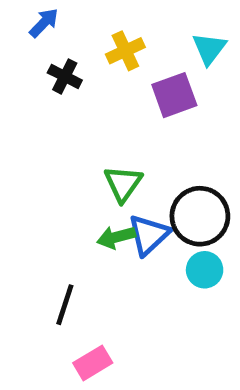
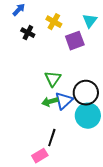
yellow cross: (125, 51) -> (54, 22), turned -35
cyan circle: (205, 270) -> (88, 116), size x1.6
black line: (65, 305) -> (52, 138), moved

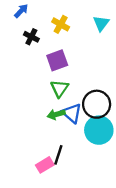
purple square: (75, 41) -> (57, 60), moved
blue triangle: (64, 101) -> (72, 113), turned -36
pink rectangle: (40, 156) -> (45, 165), moved

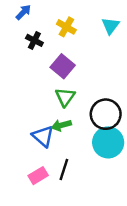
purple square: (57, 60) -> (63, 66), turned -30
blue triangle: (72, 113) -> (43, 136), moved
pink rectangle: (45, 165) -> (38, 176), moved

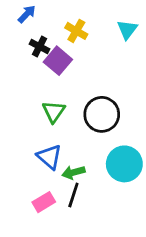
purple square: (63, 66) -> (58, 61), moved
green triangle: (65, 97) -> (54, 112), moved
black circle: (106, 114) -> (102, 114), moved
green arrow: (61, 125) -> (73, 172), moved

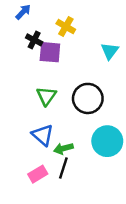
cyan triangle: (127, 30) -> (110, 51), moved
purple square: (58, 61) -> (50, 52), turned -35

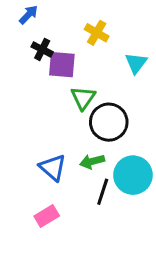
yellow cross: (66, 27) -> (97, 33), moved
green triangle: (46, 96) -> (83, 98), moved
green arrow: (63, 148) -> (92, 161), moved
black line: (63, 168) -> (103, 192), moved

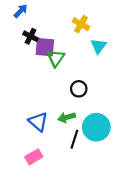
yellow cross: (97, 33) -> (81, 24), moved
green triangle: (83, 98) -> (56, 58), moved
black circle: (109, 122) -> (79, 89), size x0.6

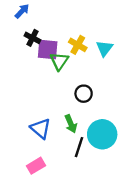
yellow cross: (81, 24) -> (78, 45), moved
green arrow: (67, 117) -> (71, 124), turned -98

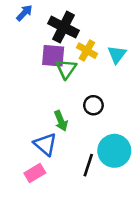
black cross: (32, 38) -> (63, 27), moved, size x1.6
green arrow: (71, 124) -> (61, 121), moved
pink rectangle: (36, 166) -> (35, 173), moved

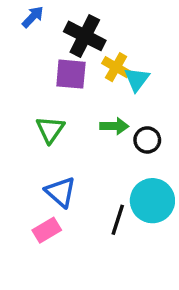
cyan triangle: (117, 54) -> (137, 79), moved
green triangle: (66, 69) -> (50, 130), moved
black circle: (93, 105) -> (147, 140), moved
green arrow: (61, 121) -> (114, 126), moved, turned -66

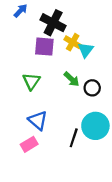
green arrow: (114, 126) -> (72, 79), turned 42

